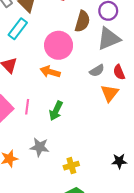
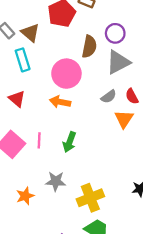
cyan rectangle: (18, 29) -> (23, 60), turned -50
yellow cross: (71, 166) -> (90, 198), size x1.6

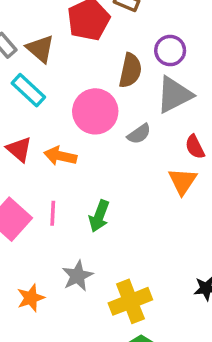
cyan rectangle: (23, 60) -> (28, 90), turned -30
gray semicircle: (109, 97) -> (139, 134), moved
orange arrow: (60, 102) -> (60, 156), moved
gray star: (56, 181) -> (77, 276), turned -30

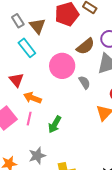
brown semicircle: (130, 70) -> (85, 46), turned 30
gray semicircle: (139, 134) -> (84, 82), turned -96
orange arrow: (60, 156) -> (32, 98), moved

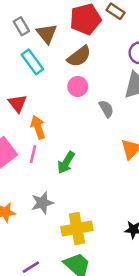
brown semicircle: (85, 46) -> (79, 56), moved
pink circle: (62, 66) -> (78, 86), size x0.6
orange arrow: (32, 98) -> (38, 127), turned 48

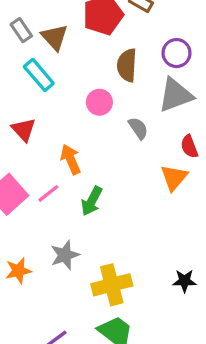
brown semicircle: (79, 56) -> (127, 65), moved, turned 135
orange arrow: (38, 127) -> (71, 159), moved
pink line: (33, 154) -> (48, 193), turned 42

